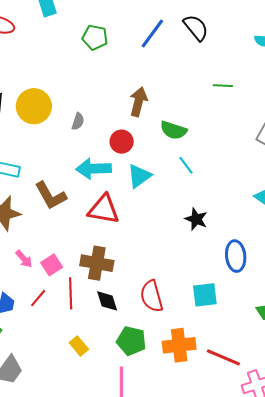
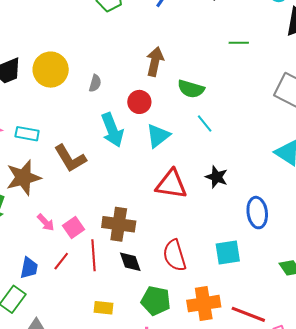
cyan arrow: (94, 169) -> (112, 130), turned -108
red triangle: (104, 209) -> (171, 184), moved
yellow rectangle: (79, 346) -> (103, 308), turned -42

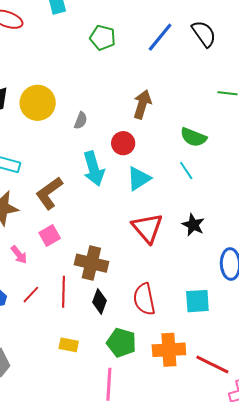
green semicircle: (191, 89) -> (193, 137), moved
brown L-shape: (70, 158) -> (49, 193), turned 80
red triangle: (171, 184) -> (147, 228), turned 36
pink square: (74, 228) -> (50, 235), moved
black diamond: (130, 262) -> (100, 301), turned 35

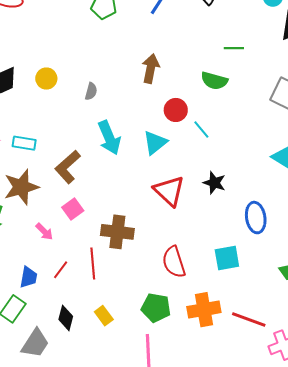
yellow circle: (38, 103) -> (46, 79), size x0.6
green semicircle: (193, 137) -> (214, 81), moved
red circle: (123, 143) -> (176, 110), moved
black diamond: (100, 301) -> (66, 318), moved
yellow rectangle: (69, 345) -> (104, 316), turned 48

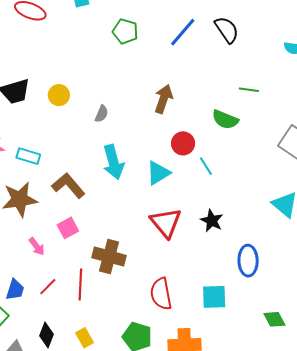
brown L-shape: (68, 167) -> (68, 186), turned 84

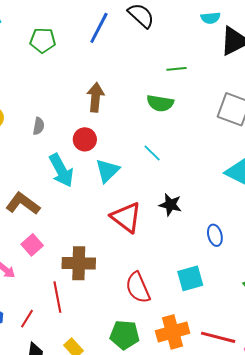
red circle: (183, 143) -> (85, 139), moved
blue ellipse: (248, 261) -> (215, 235), size x0.7
red line: (48, 287) -> (27, 319), moved

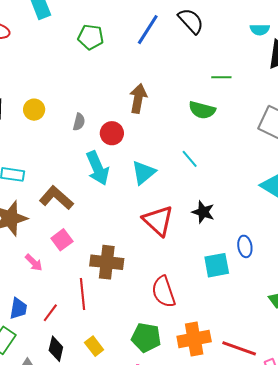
red circle: (85, 139) -> (112, 133), moved
cyan square: (190, 278) -> (217, 265), moved

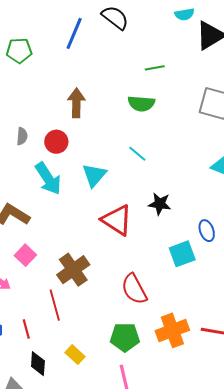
brown cross: (107, 262) -> (73, 270), turned -32
red line: (50, 313) -> (26, 329), turned -42

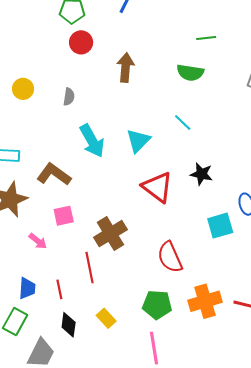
red circle: (56, 142) -> (81, 42), moved
pink square: (25, 255) -> (64, 216), turned 30

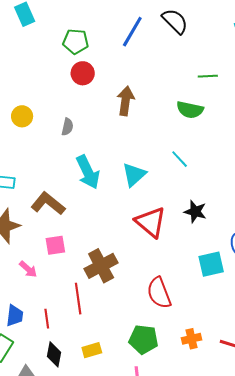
orange cross: (205, 301) -> (192, 339), size x0.6
yellow rectangle: (106, 318) -> (92, 350), turned -66

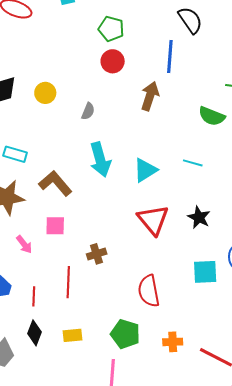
black semicircle: (175, 21) -> (190, 20), moved
blue line: (132, 32) -> (170, 57), moved, turned -36
cyan line: (180, 159) -> (193, 163), turned -42
brown cross: (101, 266) -> (97, 254), size x0.6

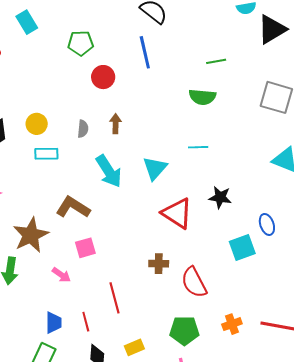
red circle: (113, 61) -> (103, 77), moved
brown arrow: (150, 96) -> (116, 124), moved, size x0.7
cyan rectangle: (15, 154) -> (46, 154), moved
brown cross: (97, 254) -> (159, 264), moved, turned 36

